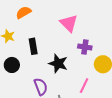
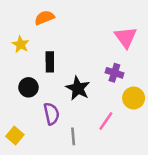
pink triangle: (69, 23) -> (126, 37), moved
black circle: (12, 65) -> (28, 87), moved

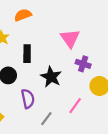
pink triangle: (126, 37) -> (70, 38), moved
gray line: (73, 136) -> (46, 119), turned 40

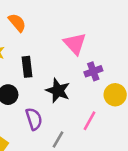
orange semicircle: (23, 15) -> (17, 23), turned 77
purple cross: (83, 64) -> (93, 71), turned -32

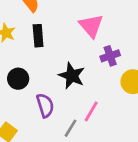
black rectangle: (27, 67) -> (38, 36), moved
pink line: (90, 121) -> (91, 111), moved

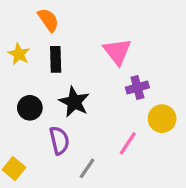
black star: (72, 76) -> (74, 102), moved
pink line: (91, 111) -> (128, 143), moved

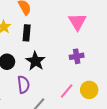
pink triangle: (117, 51) -> (77, 22), moved
yellow circle: (162, 119) -> (89, 90), moved

